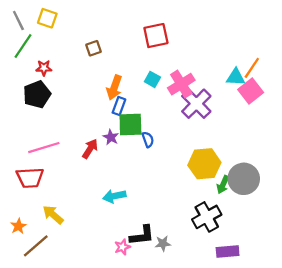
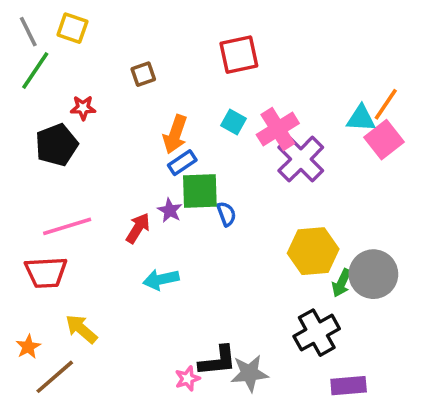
red star: (44, 68) -> (83, 108), moved
blue rectangle: (119, 106) -> (182, 163), turned 36
cyan arrow: (114, 196) -> (161, 279), moved
gray star: (163, 244) -> (249, 373), size x1.5

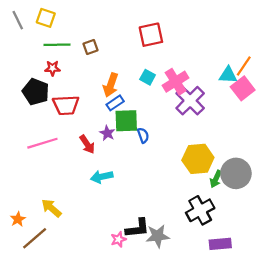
green line: (35, 71) -> (57, 45), moved, turned 55
black pentagon: (57, 145) -> (36, 92), turned -30
red arrow: (138, 228) -> (87, 144), turned 114
red trapezoid: (46, 272) -> (66, 105), moved

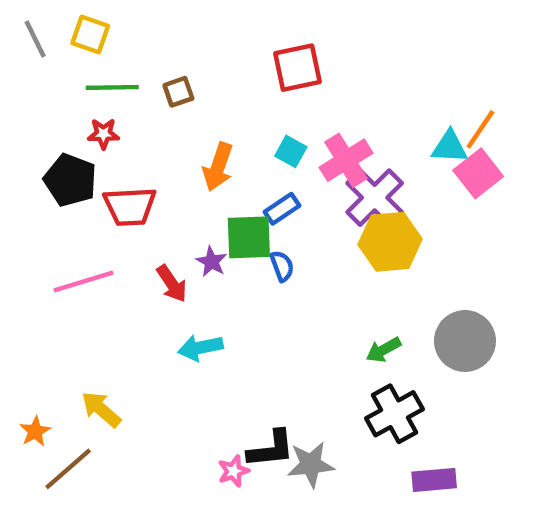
blue rectangle: (115, 103) -> (282, 209), moved
yellow hexagon: (198, 159) -> (390, 242), moved
green arrow: (216, 179) -> (383, 350), moved, turned 36

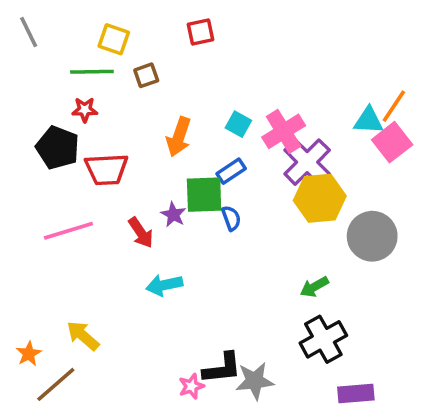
yellow square: (90, 35) -> (114, 39), moved
red square: (297, 68) -> (200, 32), moved, size x0.7
gray circle: (465, 341) -> (372, 236), moved

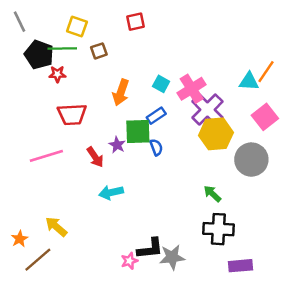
pink square: (392, 142) -> (265, 117), moved
black pentagon: (58, 148) -> (39, 55), moved
green arrow: (314, 287) -> (212, 194), turned 72
black cross: (323, 339) -> (218, 229), turned 32

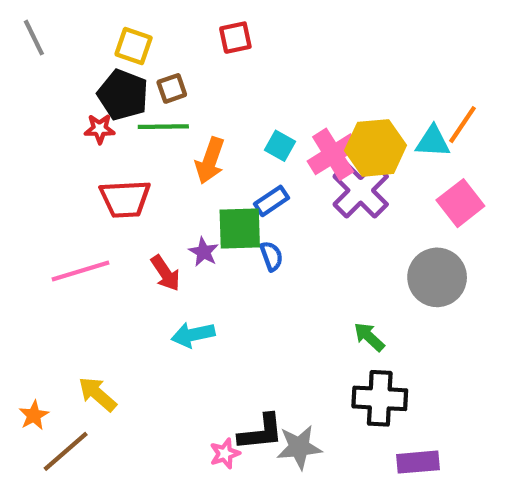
green line: (62, 48) -> (163, 127), moved
black pentagon: (39, 55) -> (123, 95), moved
yellow hexagon: (216, 134) -> (376, 148), moved

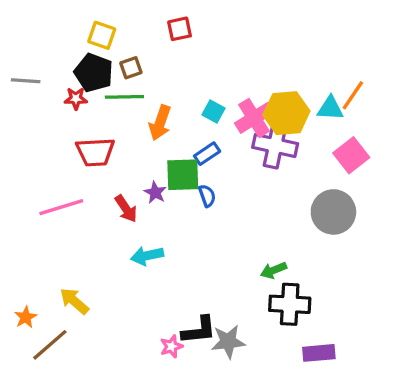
gray line: (34, 38) -> (26, 81), moved, turned -60
purple cross: (361, 190) -> (275, 146), turned -33
green arrow: (369, 337) -> (273, 270), moved, turned -65

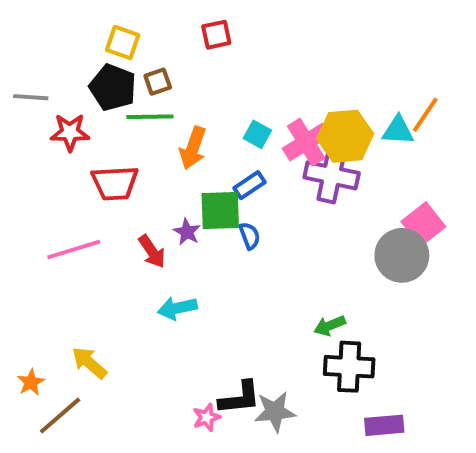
red star: (76, 99) -> (70, 132), moved, size x1.4
pink square: (351, 155) -> (423, 224), moved

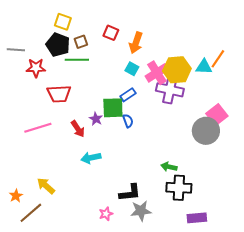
red square: (216, 35) -> (111, 33), moved, turned 35
orange arrow: (193, 148) -> (136, 43), moved
green arrow: (330, 326) -> (169, 167), turned 35
black L-shape: (240, 398) -> (130, 193), moved

